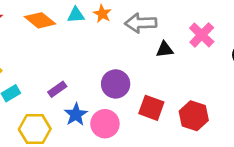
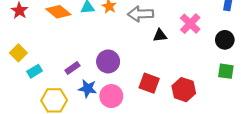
purple circle: (116, 84) -> (108, 61), moved
blue star: (76, 114) -> (88, 88), turned -30

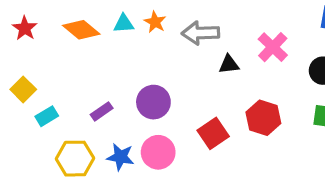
red square: (149, 83) -> (213, 133), turned 36
blue star: (88, 88) -> (120, 157), moved
red hexagon: (184, 90) -> (263, 118), moved

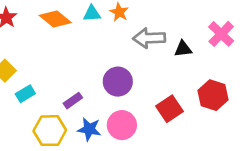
gray arrow: (201, 33) -> (149, 38), moved
purple rectangle: (102, 111) -> (73, 101), moved

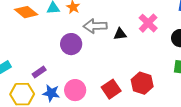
purple circle: (118, 82) -> (71, 44), moved
red hexagon: (213, 95) -> (142, 83), moved
red square: (169, 109) -> (111, 89), moved

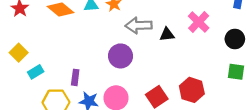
purple circle: (71, 44) -> (121, 56), moved
purple rectangle: (39, 72) -> (75, 77), turned -48

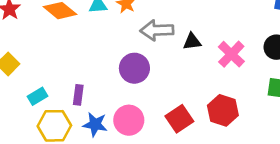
pink cross: (199, 22) -> (231, 54), moved
cyan rectangle: (36, 72) -> (38, 96), moved

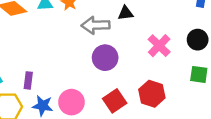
black triangle: (192, 42) -> (126, 13), moved
purple circle: (134, 68) -> (105, 58), moved

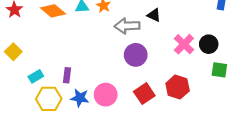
black triangle: (126, 13) -> (154, 15), turned 32
black circle: (198, 40) -> (209, 44), moved

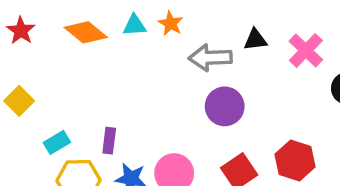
black triangle: (154, 15) -> (255, 40), turned -32
pink cross: (184, 44) -> (306, 50), moved

